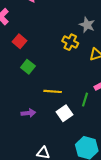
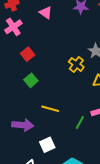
purple arrow: (28, 113) -> (23, 125), size x1.5
white square: (65, 113) -> (47, 145), moved

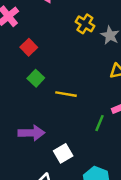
yellow cross: (76, 64) -> (85, 24), moved
yellow line: (50, 109) -> (66, 94), moved

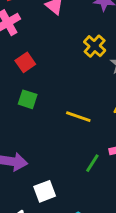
green square: (36, 78) -> (28, 99), turned -35
yellow line: (66, 94) -> (78, 117), moved

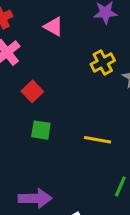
yellow cross: (95, 46) -> (103, 62), turned 30

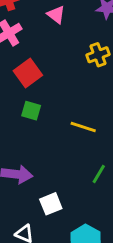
red square: (32, 91) -> (28, 73), size x1.4

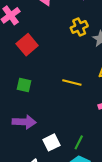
green square: (31, 111) -> (24, 85), moved
green line: (99, 174) -> (79, 142), moved

